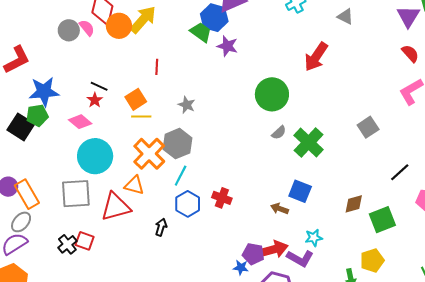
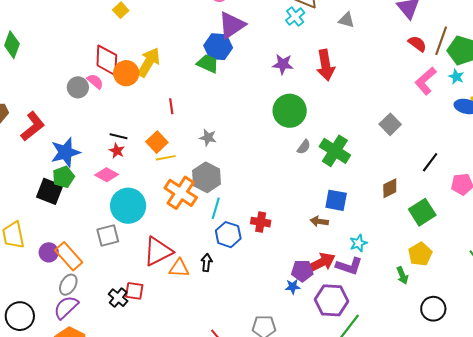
purple star: (227, 46) -> (283, 64), moved
red arrow: (316, 57) -> (326, 65), turned -32
orange triangle: (134, 185) -> (179, 268), moved
gray square: (76, 194) -> (108, 235), moved, size x0.7
brown diamond: (354, 204) -> (390, 188), moved

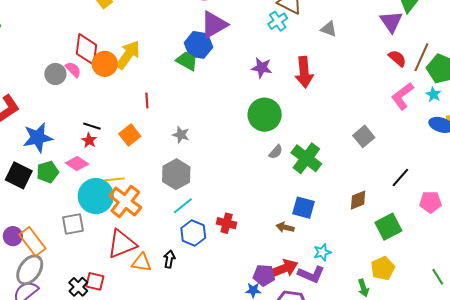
yellow line: (166, 158) -> (114, 179), moved
green pentagon: (63, 177) -> (48, 172), moved
orange cross: (181, 193) -> (125, 202), moved
cyan line: (216, 208) -> (183, 206), turned 30
gray ellipse: (68, 285) -> (30, 270), size x1.4

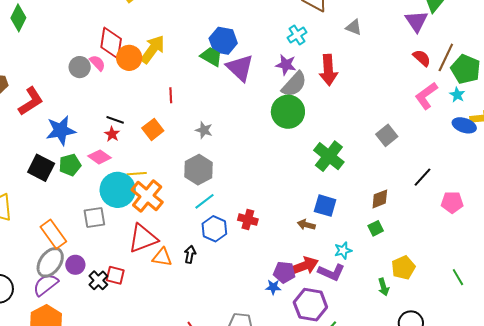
cyan cross: (278, 21) -> (297, 35), moved
purple triangle: (214, 25) -> (240, 68), moved, turned -48
gray semicircle: (276, 152) -> (294, 84), moved, size x1.8
green square: (388, 227) -> (376, 228), moved, size x0.6
purple circle: (13, 236) -> (75, 265), moved

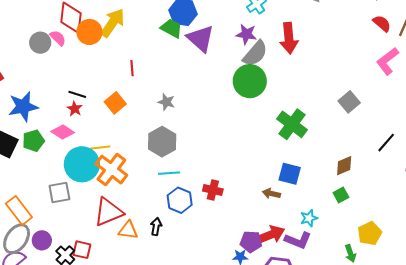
cyan line: (205, 201) -> (169, 173), turned 35

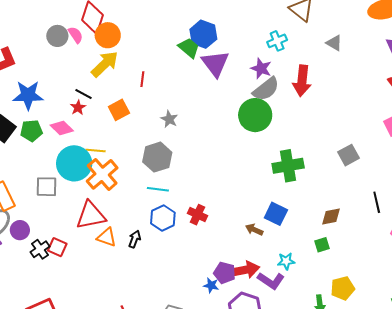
yellow arrow: (113, 23) -> (105, 64), moved
green cross: (292, 124) -> (288, 166), turned 32
black line: (386, 143) -> (377, 202), turned -65

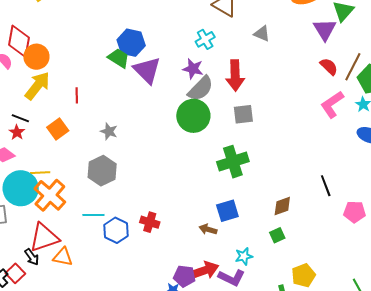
gray square: (349, 155) -> (243, 114), moved, turned 30
cyan line: (158, 189) -> (93, 215), moved
blue square: (276, 214) -> (227, 211), turned -35
black arrow: (135, 239) -> (32, 257), moved, turned 132
red square: (57, 247) -> (15, 273), turned 30

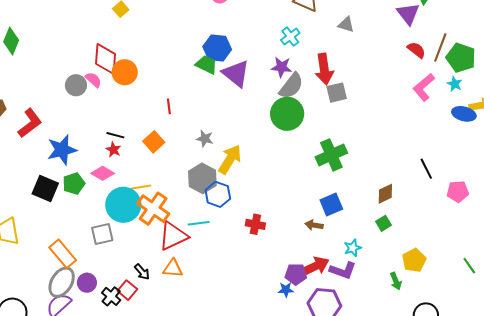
yellow arrow: (37, 86) -> (230, 159), moved
gray square: (243, 114) -> (337, 93), moved
blue hexagon: (116, 230) -> (218, 194), moved
red triangle: (44, 238) -> (173, 236), moved

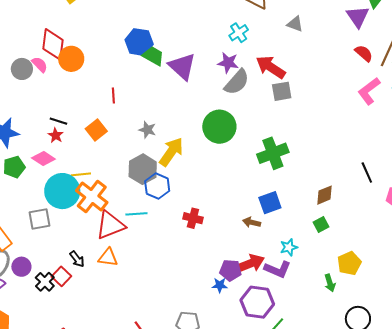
blue hexagon: (217, 48) -> (139, 42), moved
red arrow: (324, 69) -> (271, 67), turned 128
green circle: (287, 114) -> (219, 127), moved

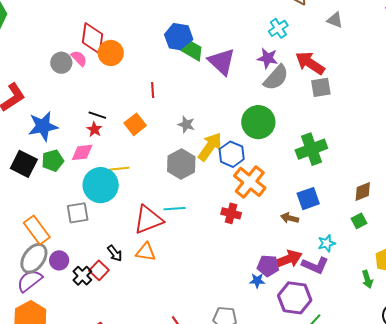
pink diamond: (43, 158) -> (82, 152), turned -40
blue hexagon: (157, 186) -> (232, 154), moved
orange cross: (92, 197) -> (250, 182), moved

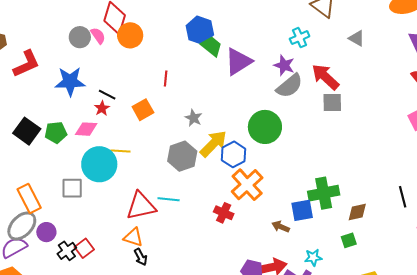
purple triangle: (222, 62) -> (238, 62), turned 36
blue star: (43, 126) -> (70, 82), moved
green cross: (311, 149) -> (324, 193), moved
black arrow: (115, 253) -> (141, 257), moved

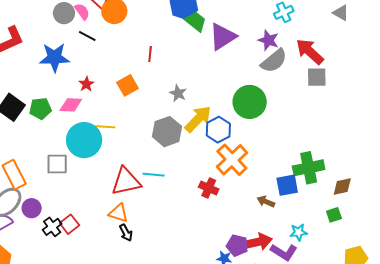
black line: (107, 95) -> (87, 36), moved

